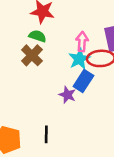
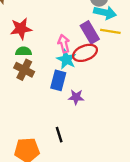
blue rectangle: (83, 81) -> (58, 80), moved
purple star: (67, 95) -> (76, 97), moved

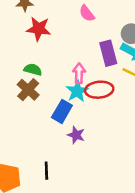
red star: (21, 29) -> (39, 29), moved
purple rectangle: (90, 32) -> (108, 53), moved

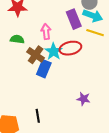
pink arrow: (79, 73) -> (46, 32), moved
brown cross: (28, 90) -> (36, 55), moved
purple star: (76, 135) -> (83, 99), moved

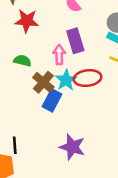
purple rectangle: (74, 19) -> (75, 41), moved
purple star: (83, 99) -> (72, 147), moved, size x1.5
black line: (38, 116) -> (15, 145), moved

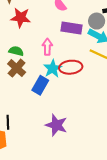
purple rectangle: (75, 41) -> (72, 28), moved, turned -66
brown cross: (43, 82) -> (17, 68), moved

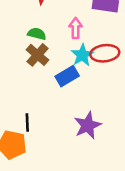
blue rectangle: (40, 85) -> (67, 76), turned 30
purple star: (56, 125) -> (88, 125), turned 30

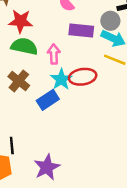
green semicircle: (37, 34) -> (24, 46), moved, size x1.5
purple star: (88, 125) -> (47, 167), moved

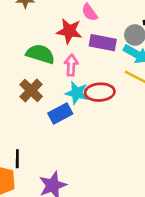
red star: (21, 21) -> (69, 31), moved
cyan star: (61, 79) -> (77, 93), turned -30

